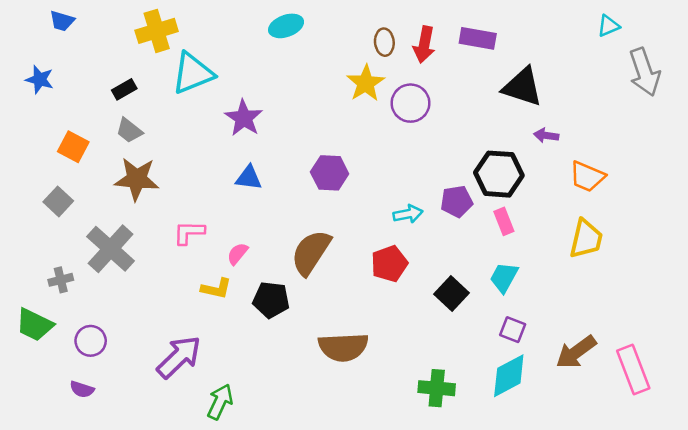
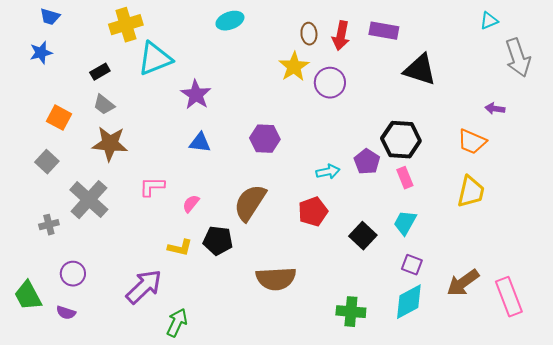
blue star: (40, 79) -> (41, 53), moved, turned -30
purple arrow: (546, 135) -> (495, 109), moved
purple pentagon: (457, 201) -> (367, 162), turned -30
yellow L-shape: (216, 289) -> (180, 248), moved
green trapezoid: (35, 325) -> (28, 296), moved, turned 36

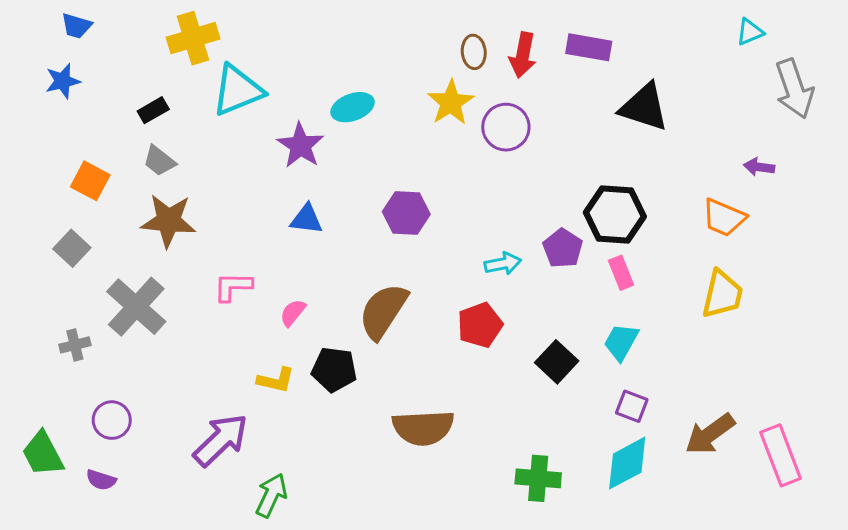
cyan ellipse: (230, 21) -> (353, 107), moved

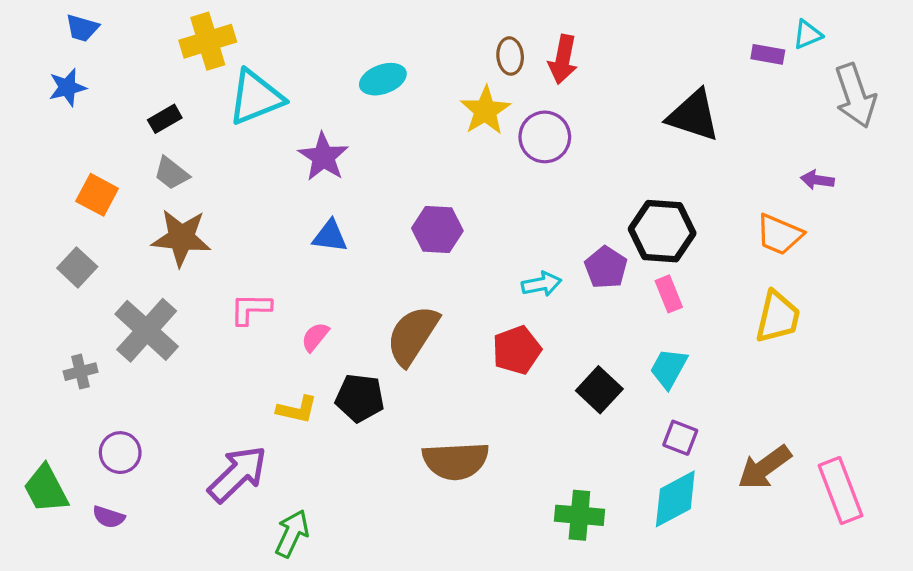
purple rectangle: (589, 47) -> (768, 54), moved, size x0.7
cyan ellipse: (353, 107) -> (383, 79), moved

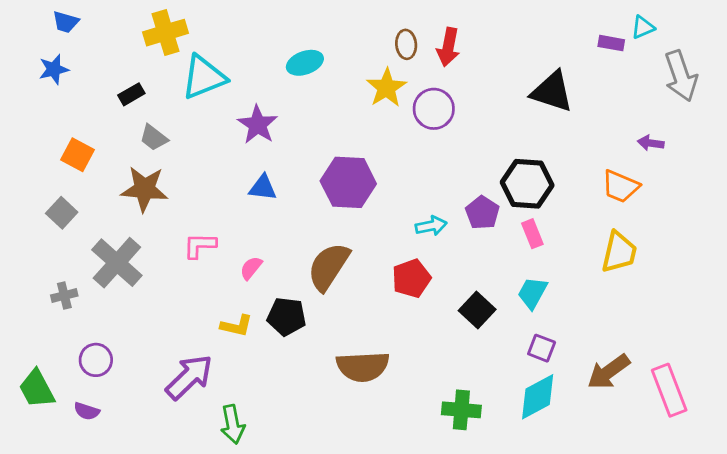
gray trapezoid: (171, 173) -> (154, 138), moved
purple hexagon: (437, 229) -> (348, 182), size x1.4
green arrow: (292, 533) -> (233, 424), turned 144

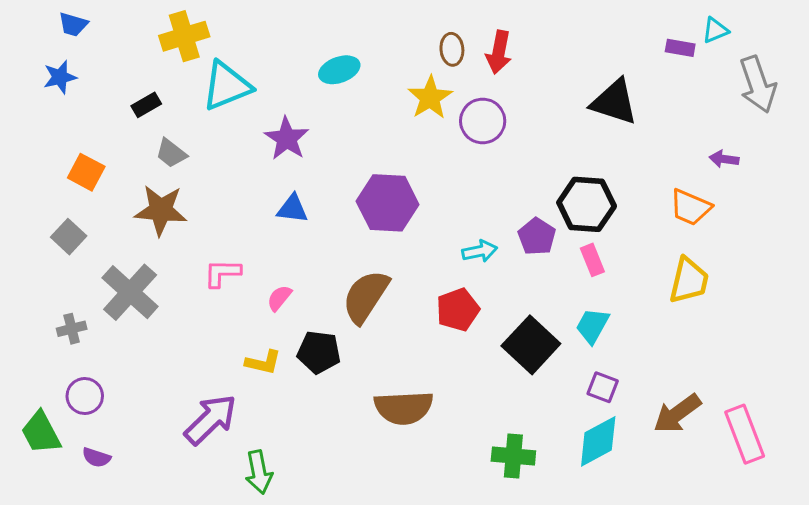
black square: (477, 310) -> (531, 345), size x1.4
purple circle: (96, 360) -> (85, 396), moved

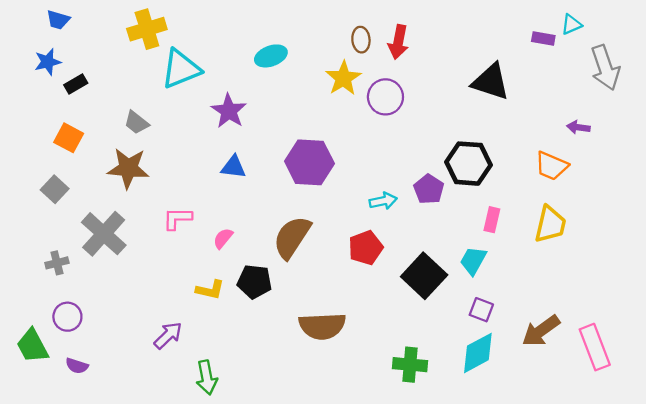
black rectangle: (146, 105) -> (76, 84), moved
pink rectangle: (592, 260) -> (492, 220), moved, turned 35
purple arrow: (211, 419) -> (168, 335), size x0.7

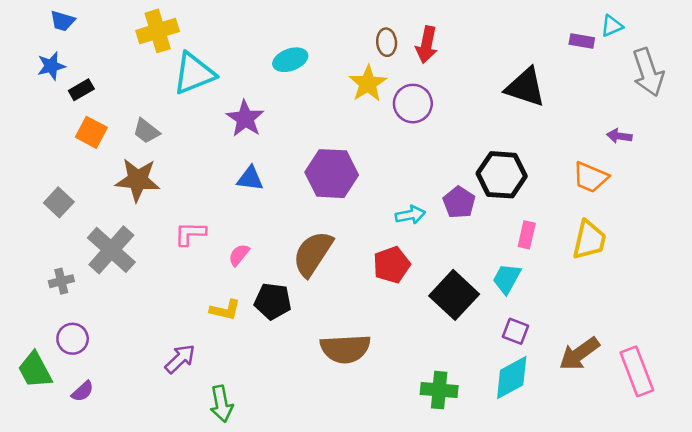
orange square: (69, 138) -> (91, 132), moved
purple semicircle: (77, 366) -> (83, 391), turned -60

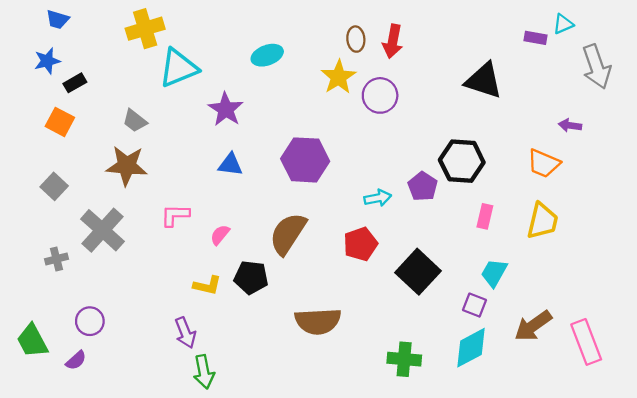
orange square: (91, 132) -> (60, 122), moved
cyan trapezoid: (507, 279) -> (494, 273), moved
purple circle: (73, 339) -> (90, 321), moved
purple arrow: (180, 359) -> (185, 333), moved, turned 112

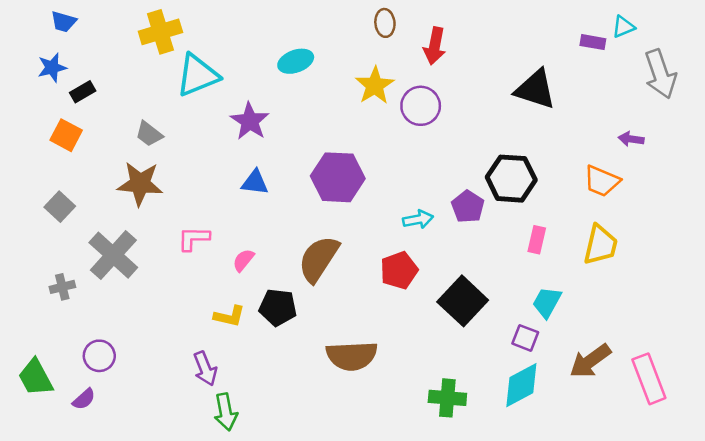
brown ellipse: (356, 39) -> (385, 23), moved

